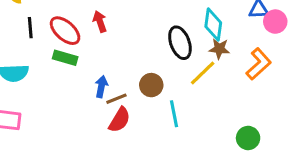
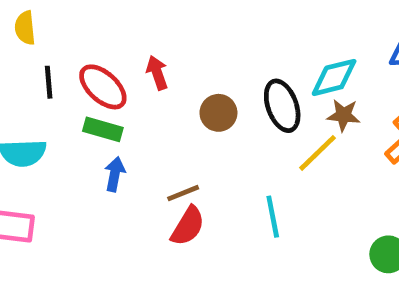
cyan diamond: (213, 25) -> (334, 77), turned 68
brown circle: (151, 85) -> (218, 113), moved
blue arrow: (101, 87) -> (115, 174), moved

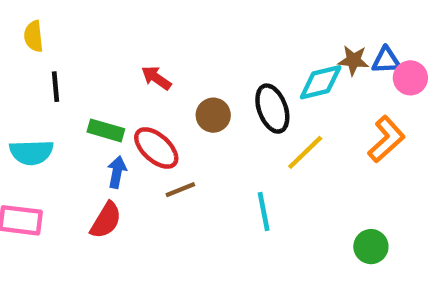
red arrow: (157, 73) -> (156, 78), turned -36
red ellipse: (103, 87) -> (156, 148), moved
brown star: (343, 115) -> (353, 60), moved
red semicircle: (188, 226) -> (106, 220), moved

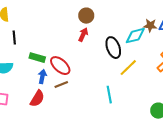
red arrow: (156, 78) -> (83, 35), moved, turned 80
brown circle: (213, 115) -> (86, 16), moved
brown line: (180, 190) -> (61, 85), moved

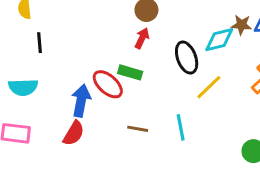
green rectangle: (37, 58) -> (130, 72), moved
blue arrow: (42, 77) -> (81, 101), size x1.5
brown line: (61, 85) -> (138, 129), moved, turned 32

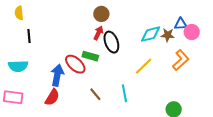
brown star: (242, 25) -> (168, 35), moved
black ellipse: (187, 58) -> (111, 42), moved
brown line: (138, 129) -> (95, 94), turned 40

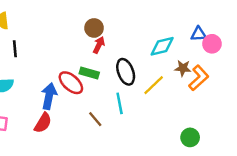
brown circle: (101, 14) -> (94, 28), moved
brown star: (168, 35) -> (183, 68), moved
black ellipse: (111, 42) -> (126, 72), moved
cyan line: (124, 93) -> (120, 103), moved

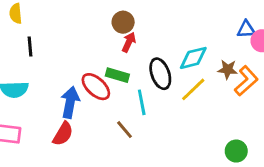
cyan diamond: (162, 46) -> (193, 58), moved
cyan line: (120, 103) -> (142, 102), moved

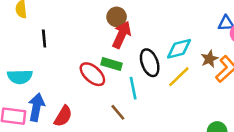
red arrow: (129, 42) -> (122, 35), size x1.5
black line: (30, 46) -> (44, 39), moved
brown star: (228, 69) -> (209, 59), turned -30
blue arrow: (70, 102) -> (36, 107), moved

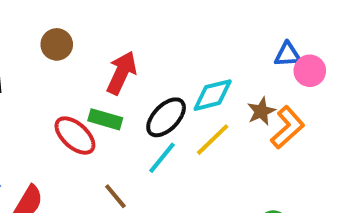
brown circle: (117, 17) -> (57, 44), moved
black ellipse: (150, 63) -> (166, 117), turned 64
cyan line: (133, 88) -> (162, 158), moved, turned 50

